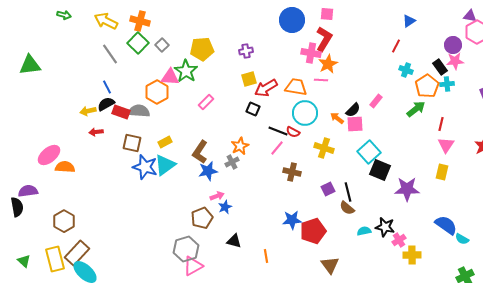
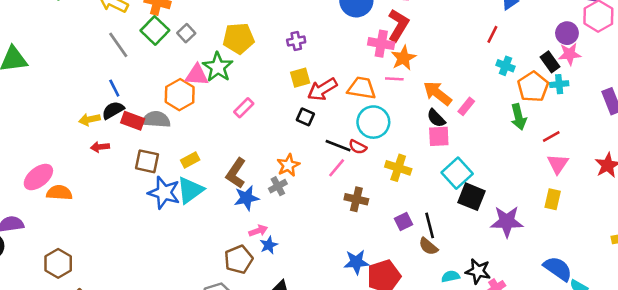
green arrow: (416, 109) -> (519, 117), turned 114
black semicircle: (353, 110) -> (436, 118), turned 91
orange arrow: (337, 118) -> (437, 93), moved, size x1.6
red line: (441, 124) -> (551, 136), turned 48

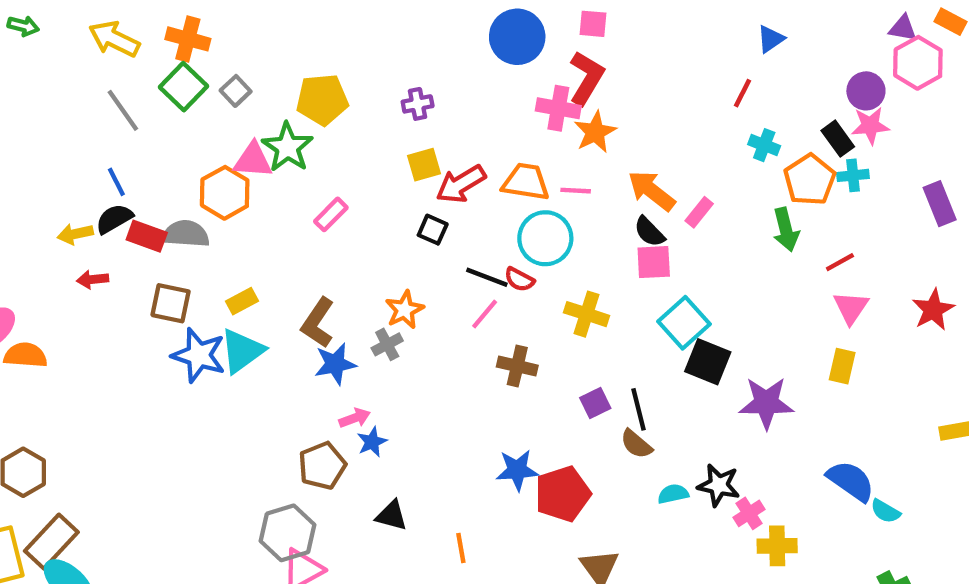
pink line: (394, 79) -> (576, 191), moved

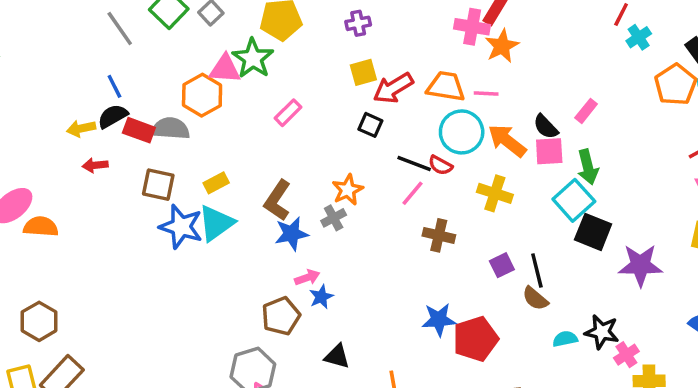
cyan cross: (764, 145) -> (639, 37), moved, turned 35
orange arrow: (651, 191) -> (507, 141), moved
green arrow: (786, 230) -> (588, 167), moved

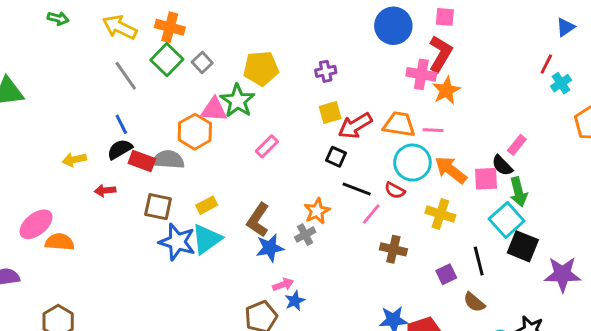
black semicircle: (546, 127) -> (502, 165), moved
yellow arrow: (81, 128) -> (74, 160), moved
black line: (414, 164) -> (357, 189), moved
black line: (537, 270) -> (479, 261), moved

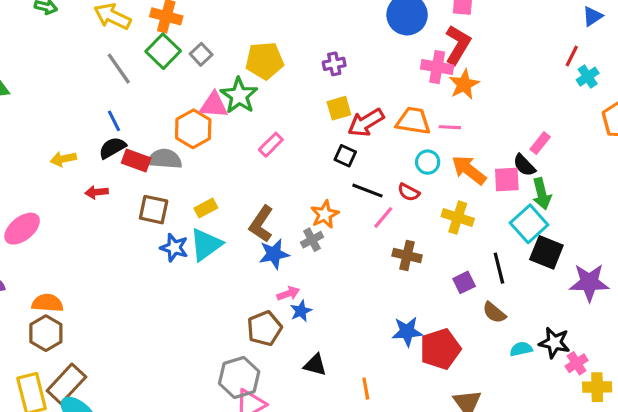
cyan circle: (412, 163) -> (428, 162), size x0.6
orange semicircle: (60, 242) -> (47, 303), moved
blue star: (177, 242) -> (174, 248), size x0.7

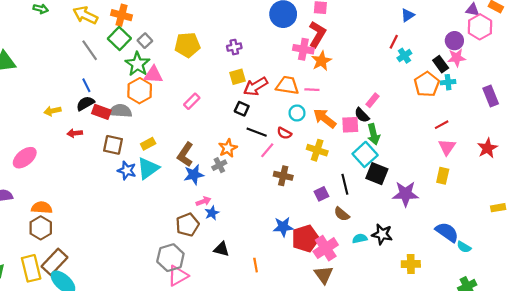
green star: (239, 96) -> (137, 64), moved
pink cross: (577, 363) -> (326, 248), moved, size x1.6

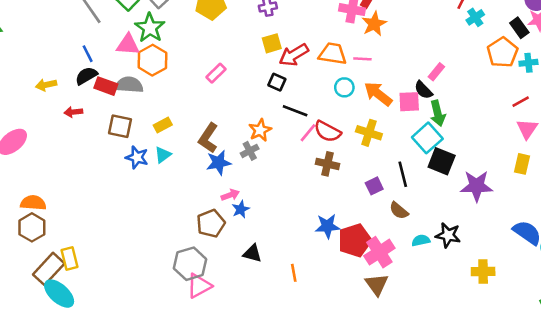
pink triangle: (153, 75) -> (128, 45), moved
cyan cross: (448, 82) -> (528, 63), moved
red semicircle: (284, 133) -> (327, 131), moved, size x1.5
cyan triangle: (148, 168) -> (163, 155), size x0.6
yellow rectangle: (31, 268) -> (69, 259), moved, size x0.7

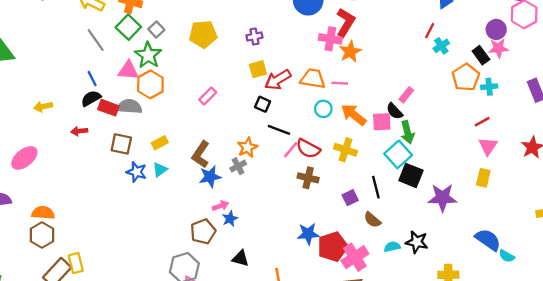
yellow arrow: (46, 85) -> (43, 107), moved

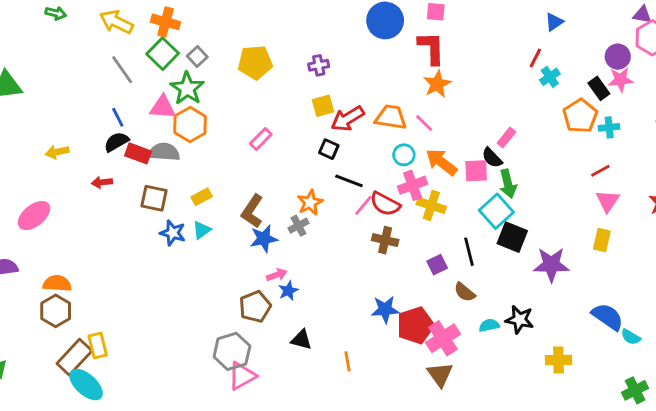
red L-shape: (346, 22) -> (431, 48), turned -32
pink cross: (330, 39) -> (413, 185), moved, turned -30
pink line: (340, 83) -> (424, 123), turned 42

